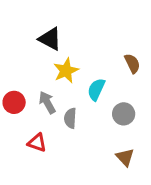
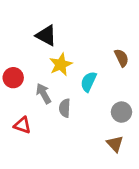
red circle: (14, 102) -> (13, 78), moved
gray circle: (124, 114) -> (121, 112), moved
red triangle: (37, 143) -> (22, 125), moved

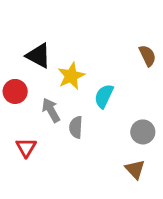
black triangle: (46, 35) -> (38, 56), moved
brown semicircle: (121, 58) -> (147, 56), moved
red triangle: (22, 125) -> (26, 148), turned 42

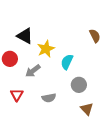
gray arrow: (51, 110) -> (33, 71), turned -98
gray semicircle: (76, 127) -> (49, 98), moved, turned -104
gray circle: (143, 132) -> (79, 85), moved

